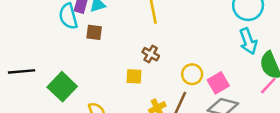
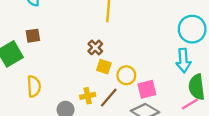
brown square: (94, 32) -> (33, 36), moved, turned -32
yellow square: (134, 76) -> (104, 67), moved

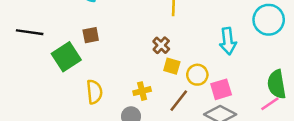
cyan arrow: (183, 60) -> (228, 41), moved
yellow cross: (88, 96) -> (142, 91), moved

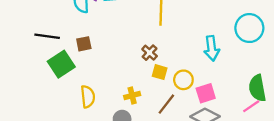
black line: (30, 32) -> (47, 36), moved

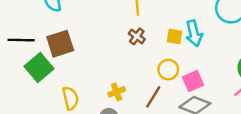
brown square: (84, 44) -> (60, 44), size x1.6
brown cross: (150, 53) -> (137, 36), moved
yellow square: (160, 72) -> (175, 36), moved

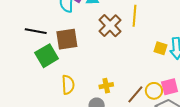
brown cross: (137, 36) -> (110, 26), moved, size x1.6
yellow circle: (168, 70) -> (154, 91), moved

